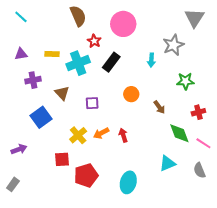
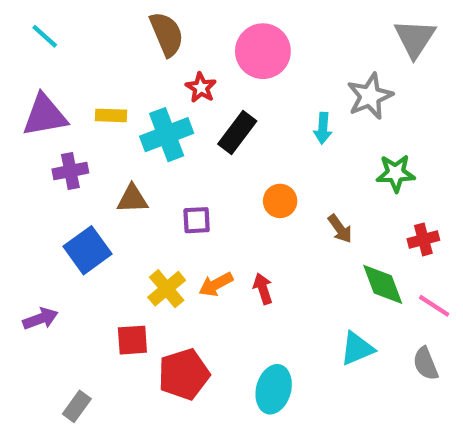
purple triangle: (21, 54) -> (45, 115), size x1.6
brown triangle: (62, 93) -> (132, 199), turned -49
gray rectangle: (13, 184) -> (77, 406), moved

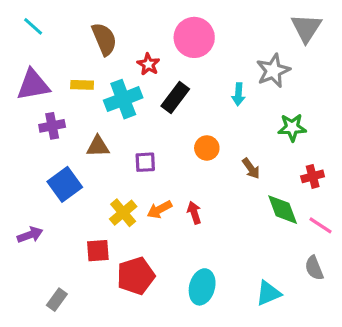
brown semicircle: (167, 34) -> (104, 39), moved
cyan triangle: (357, 349) -> (268, 293), moved

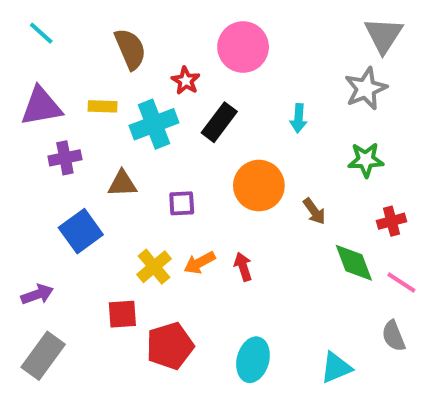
gray star: (273, 71) -> (366, 89), moved
orange circle: (207, 148) -> (259, 186), size x1.6
gray rectangle: (57, 300) -> (43, 356), moved, size x1.6

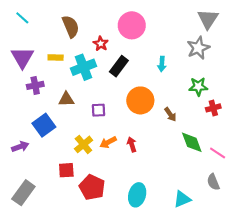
purple triangle: (41, 106) -> (22, 58), turned -50
red cross: (391, 221) -> (213, 108), moved
purple arrow: (37, 294) -> (20, 147), moved
red pentagon: (170, 346) -> (92, 187), turned -30

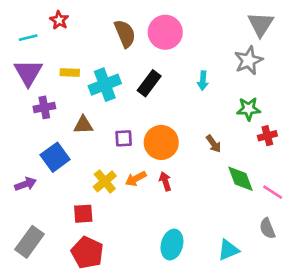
cyan line: (22, 18) -> (28, 38), moved, turned -56
brown semicircle: (71, 26) -> (125, 34), moved
red star: (101, 44) -> (59, 20), moved
orange circle: (140, 100) -> (161, 142), moved
red pentagon: (92, 187) -> (87, 253), moved

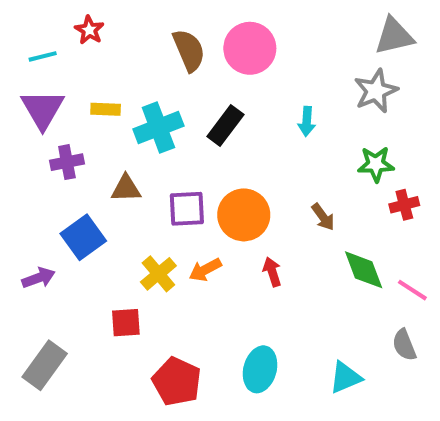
gray triangle: (261, 24) -> (394, 36), turned 44
purple square: (124, 138) -> (187, 209), size x1.4
red arrow: (165, 181) -> (272, 272), moved
red pentagon: (87, 253) -> (177, 382), moved

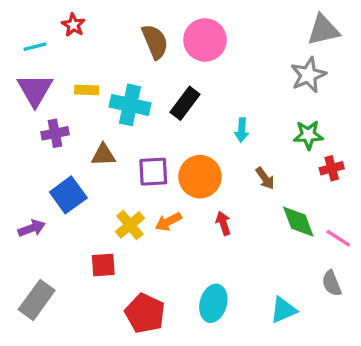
cyan arrow: (307, 121) -> (242, 130), moved
cyan cross: (158, 128) -> (130, 105), turned 33

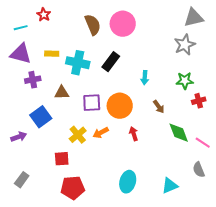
purple triangle: (35, 90) -> (21, 54), turned -45
gray rectangle: (37, 300) -> (22, 180), size x0.7
red pentagon: (145, 313) -> (73, 188), moved, turned -30

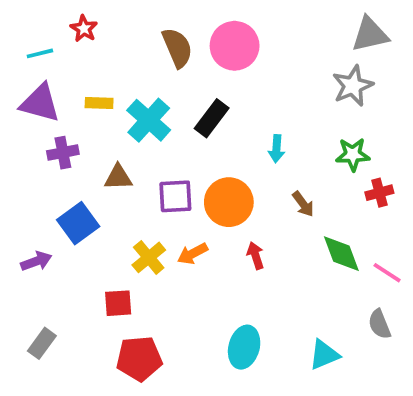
cyan cross: (78, 63) -> (149, 120), turned 30

